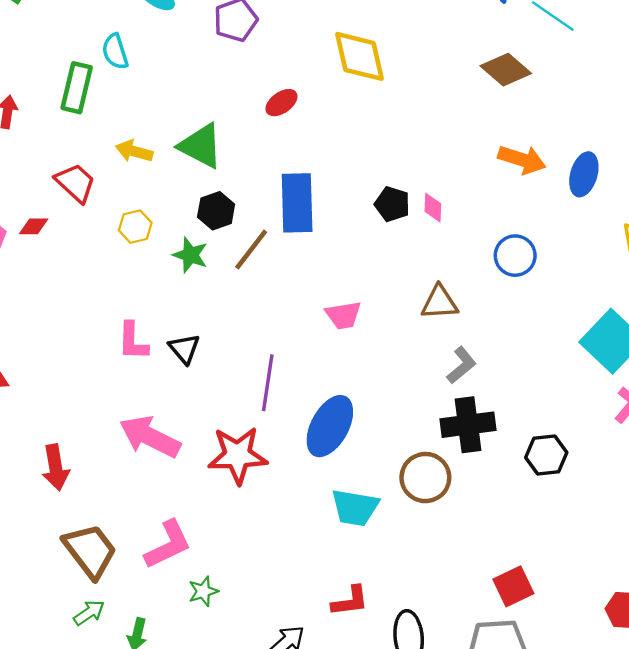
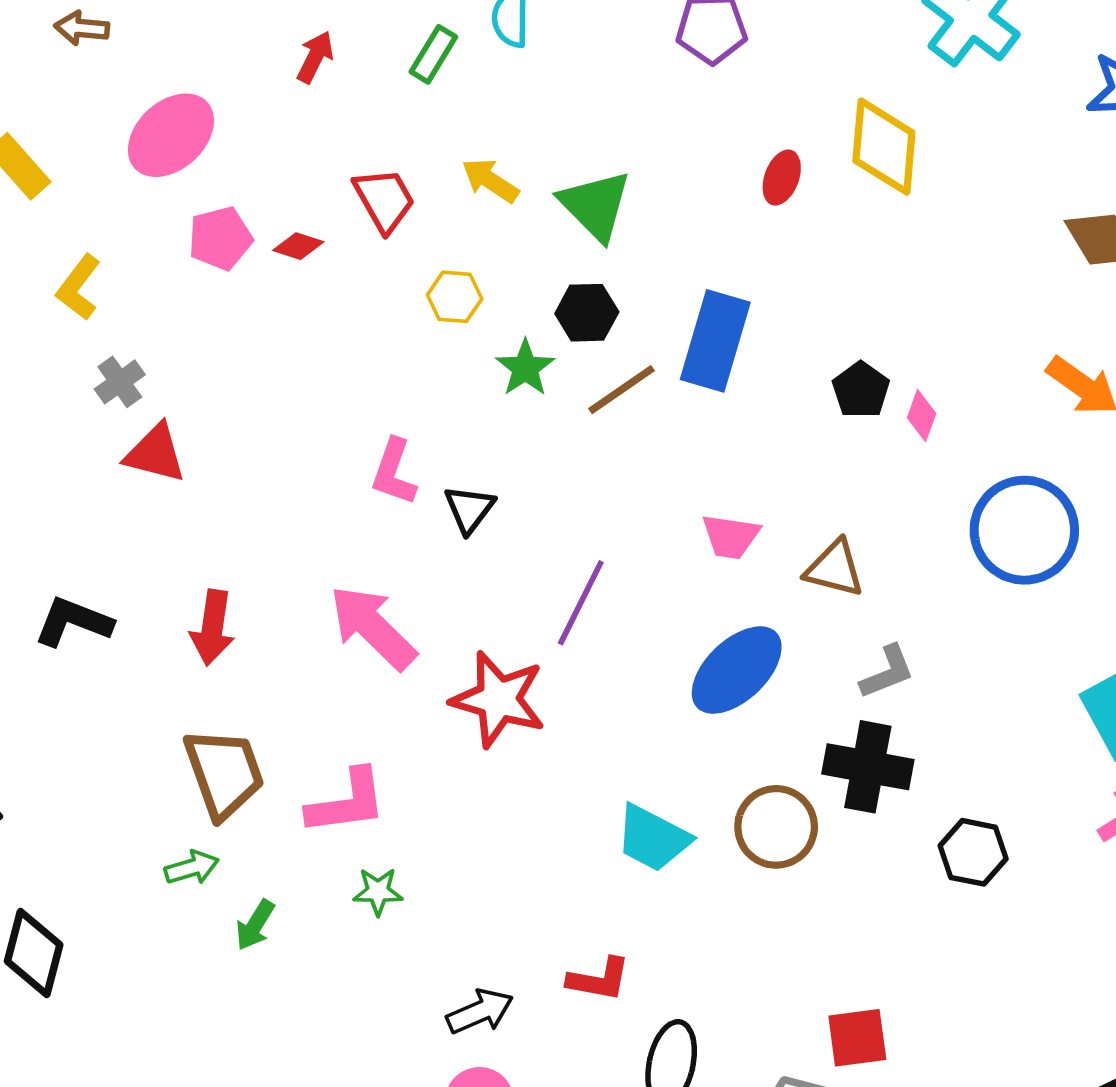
green rectangle: (77, 88) -> (433, 54), size x0.7
red ellipse: (281, 103) -> (782, 178), moved, turned -52
blue circle: (515, 256) -> (1024, 530), size x1.6
brown triangle: (440, 303) -> (835, 568), moved
blue ellipse: (330, 426) -> (737, 670), moved

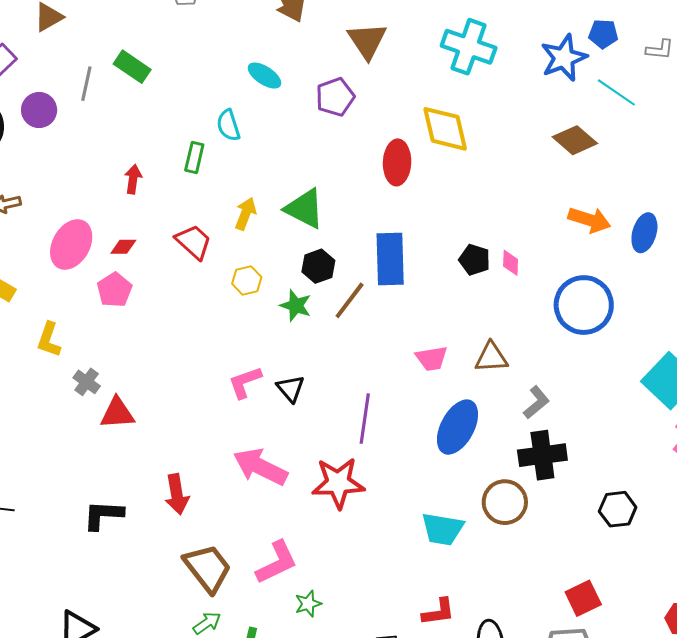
red ellipse: (782, 178) -> (397, 162), size x1.5
yellow arrow: (490, 181) -> (246, 214), turned 96
red diamond: (298, 246) -> (123, 247), moved
pink L-shape: (394, 472) -> (245, 382), turned 69
black hexagon: (973, 852) -> (618, 509), moved

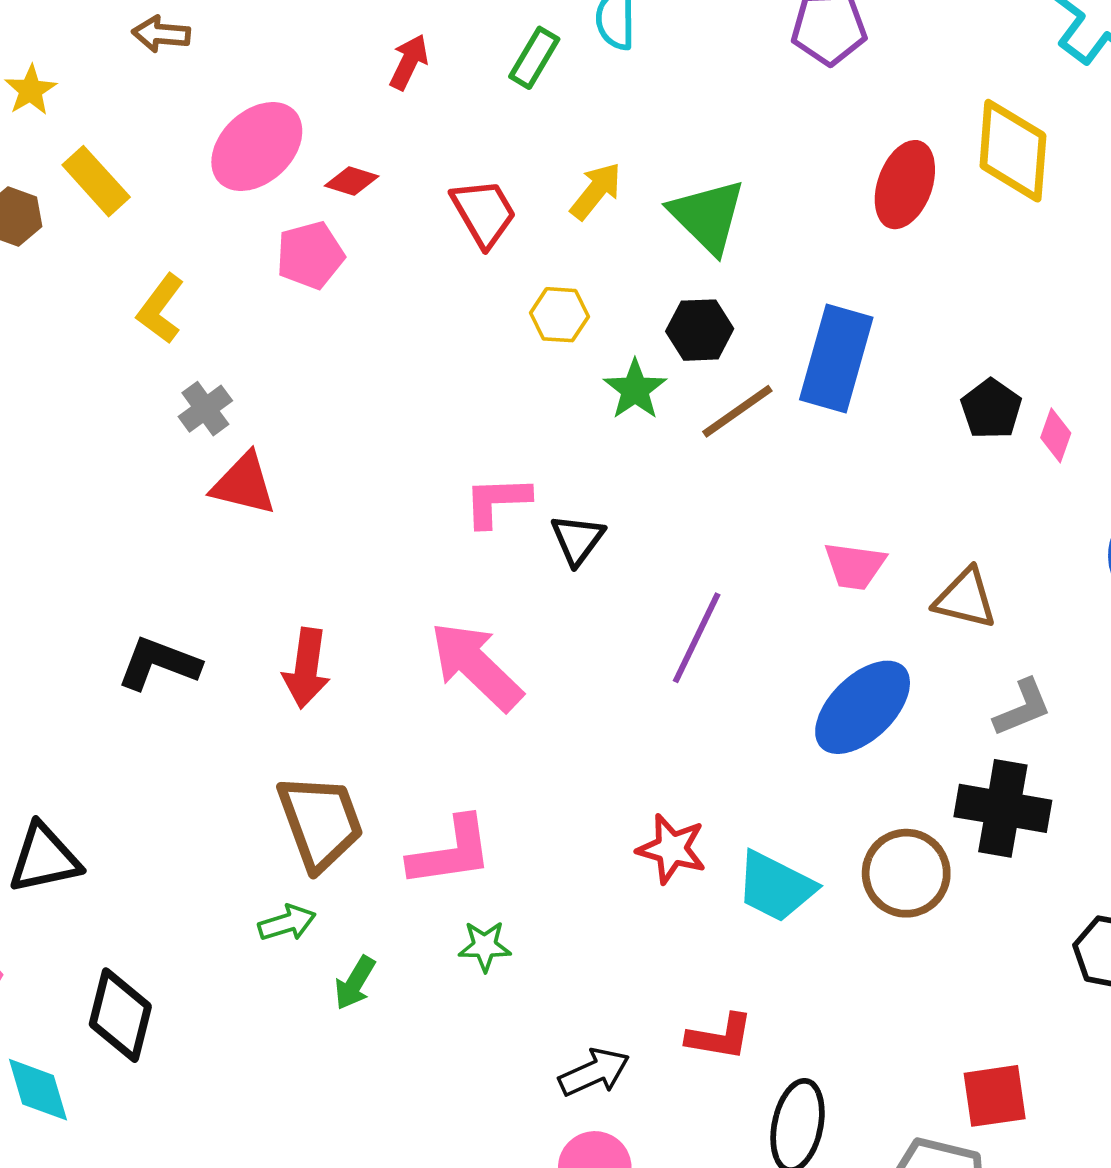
red star: (338, 483) -> (672, 849), moved, size x0.7

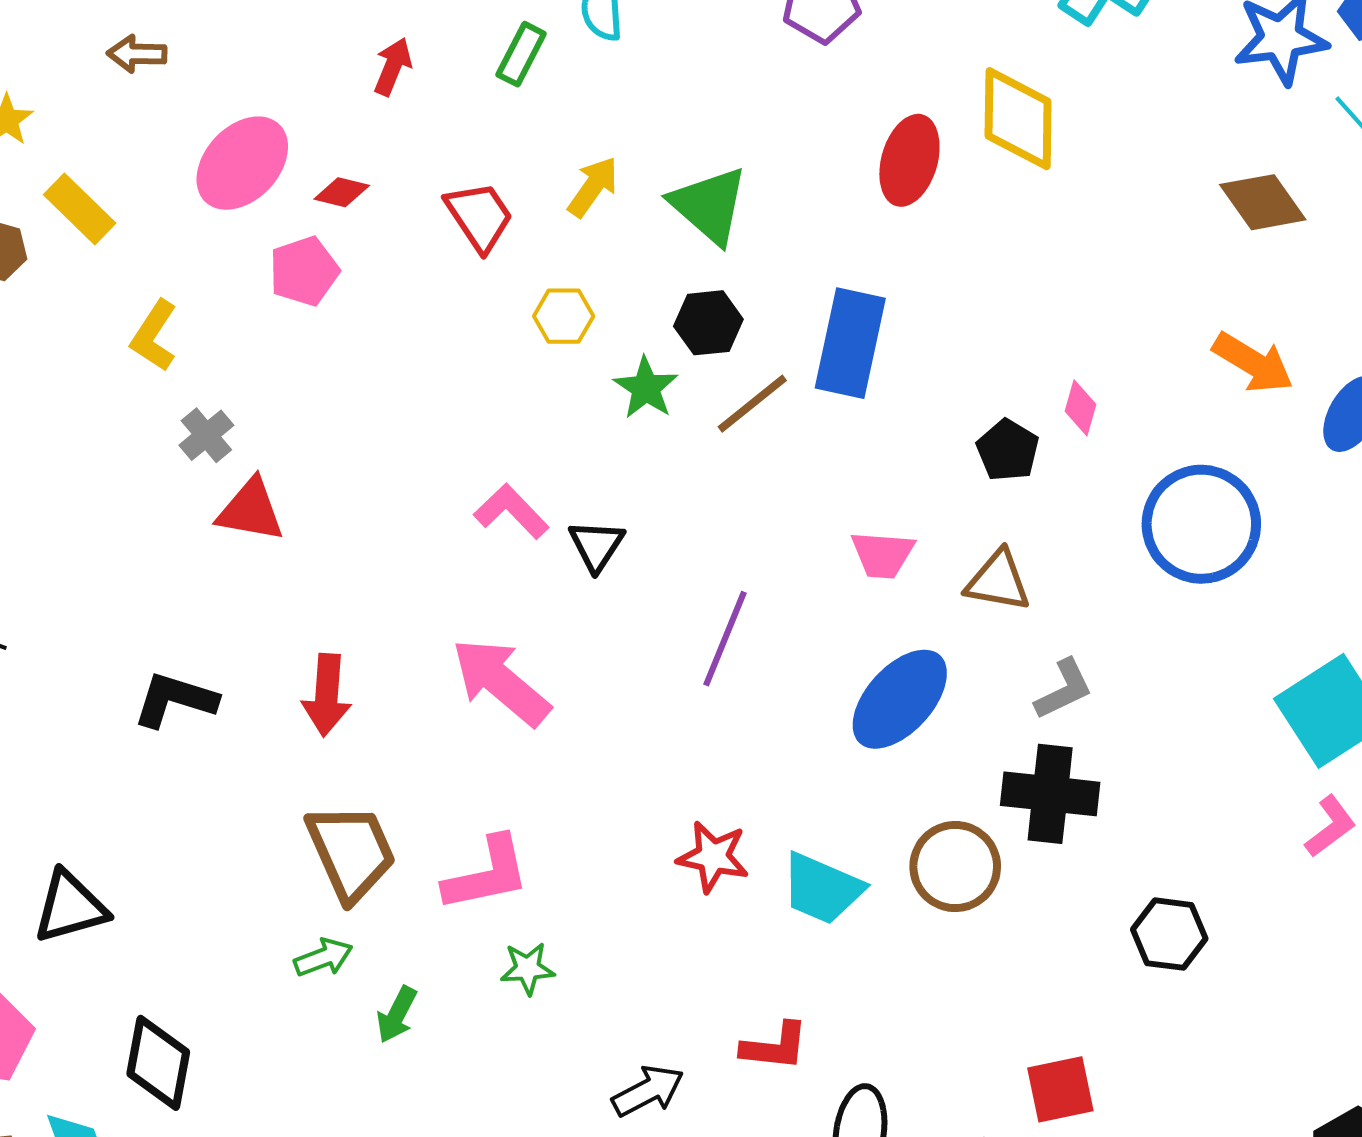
black pentagon: (991, 409) -> (1008, 450), moved
pink L-shape: (497, 501) -> (511, 511), turned 52

